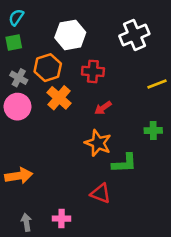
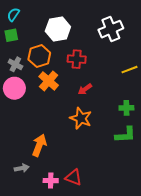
green L-shape: (124, 163) -> (125, 135), moved
orange arrow: (19, 176) -> (39, 145), moved, turned -60
red triangle: (100, 193) -> (74, 177), moved
gray arrow: (26, 222) -> (22, 168), moved, turned 88

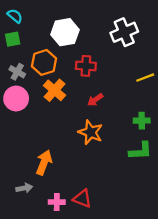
cyan semicircle: (13, 15) -> (15, 16), turned 96

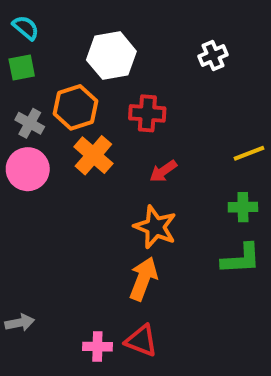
white cross: (124, 32) -> (213, 56), size x0.6
yellow line: (145, 78) -> (249, 153), moved
orange arrow: (44, 162) -> (143, 279), moved
gray arrow: (24, 188) -> (20, 323), moved

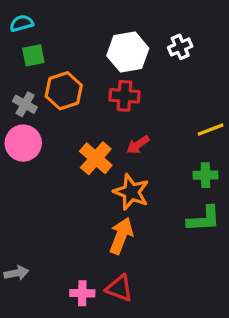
cyan semicircle: (26, 28) -> (22, 23), turned -55
white hexagon: (111, 56) -> (128, 52), moved
green square: (22, 68) -> (33, 55), moved
orange cross: (93, 155) -> (96, 158), moved

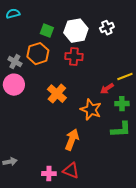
green square: (33, 55) -> (47, 31), moved, turned 32
red arrow: (138, 145) -> (107, 89), moved
orange star: (131, 192) -> (91, 110), moved

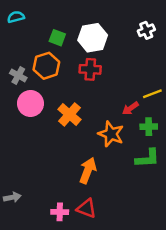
white cross: (107, 28) -> (146, 30), moved
pink circle: (14, 85) -> (30, 103), moved

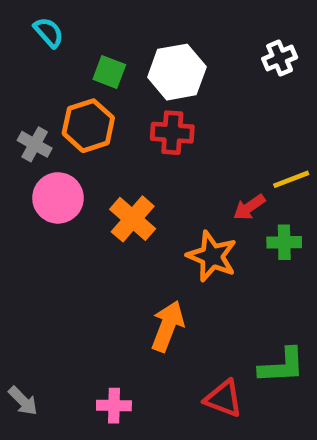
cyan semicircle: (16, 17) -> (49, 32), moved, turned 63
green L-shape: (147, 158) -> (282, 366), moved
gray arrow: (12, 197) -> (23, 401), moved, turned 56
red triangle: (87, 208) -> (224, 399), moved

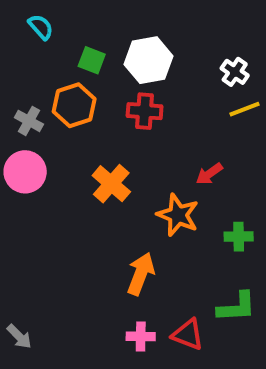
white cross: (280, 58) -> (235, 72), moved, turned -32
yellow line: (291, 179) -> (245, 109), moved
pink circle: (58, 198) -> (25, 172), moved
green cross: (284, 242) -> (239, 237), moved
pink cross: (114, 406) -> (141, 336), moved

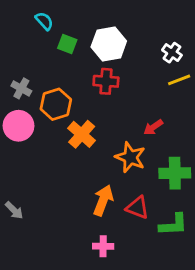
cyan semicircle: (41, 27) -> (44, 21), moved
orange hexagon: (74, 105) -> (56, 104), moved
green cross: (239, 237) -> (175, 173), size x1.5
red triangle: (188, 334) -> (138, 207), moved
gray arrow: (19, 336) -> (14, 210), moved

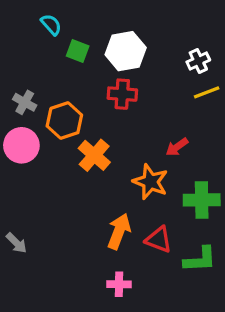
white cross: (172, 53) -> (198, 61), turned 30

